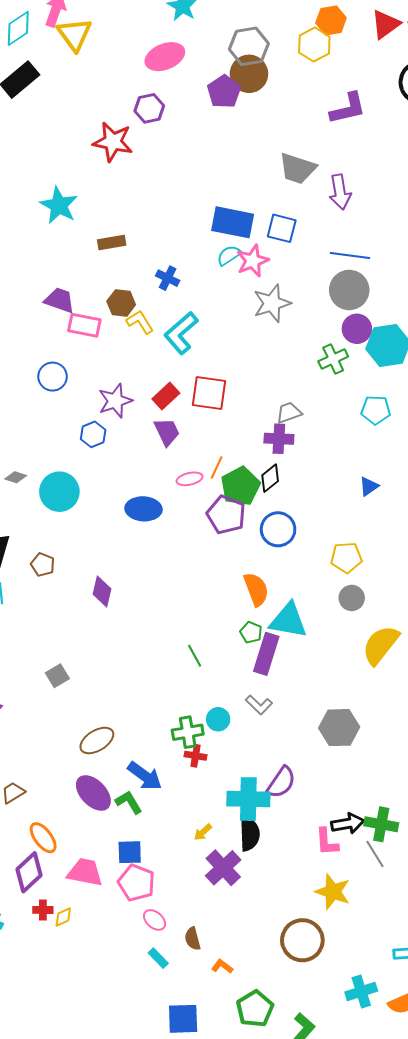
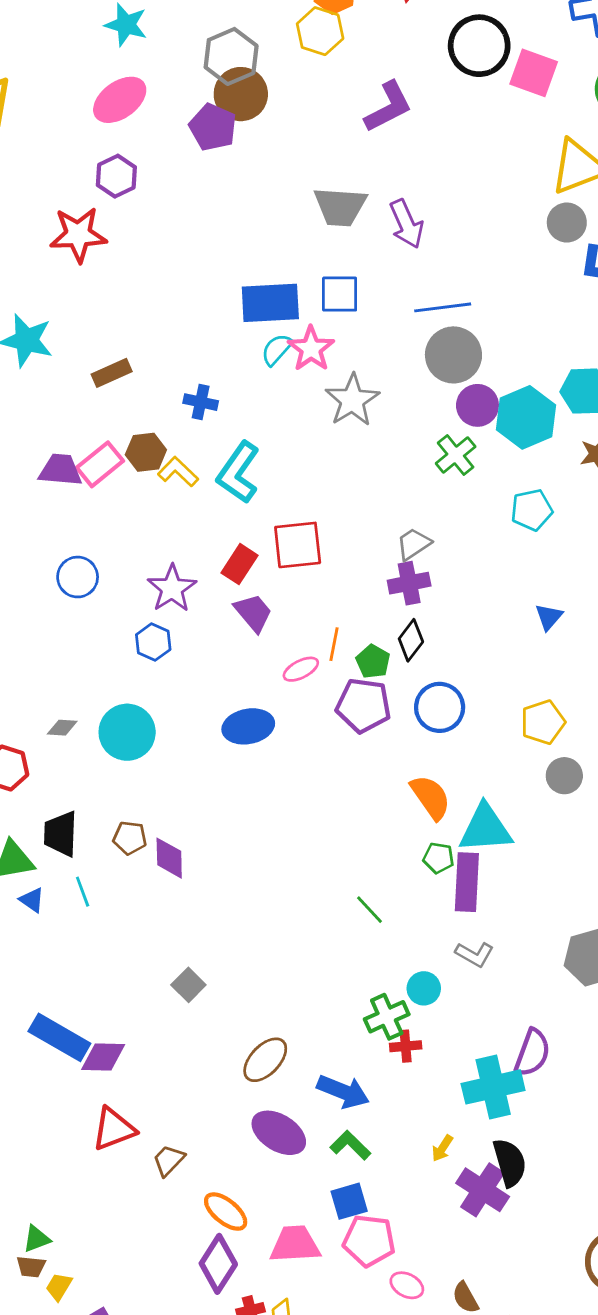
pink rectangle: (84, 325) -> (100, 464), moved, turned -36
green pentagon: (240, 486) -> (373, 661), size x0.6
purple diamond: (102, 592) -> (169, 858), moved
green L-shape: (129, 802) -> (350, 1145), moved
black semicircle: (249, 834) -> (510, 1163), moved

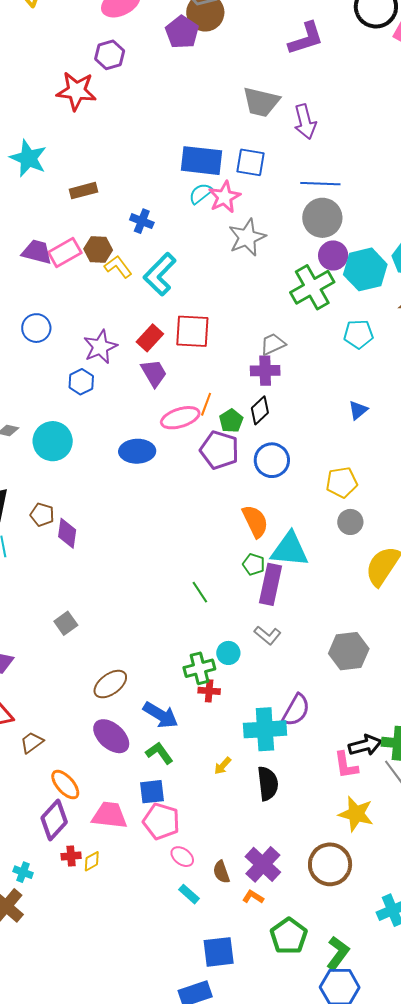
green cross: (456, 455) -> (312, 287), size x1.5
pink ellipse: (301, 669) -> (180, 418), size x1.5
purple cross: (483, 1190) -> (263, 864), moved

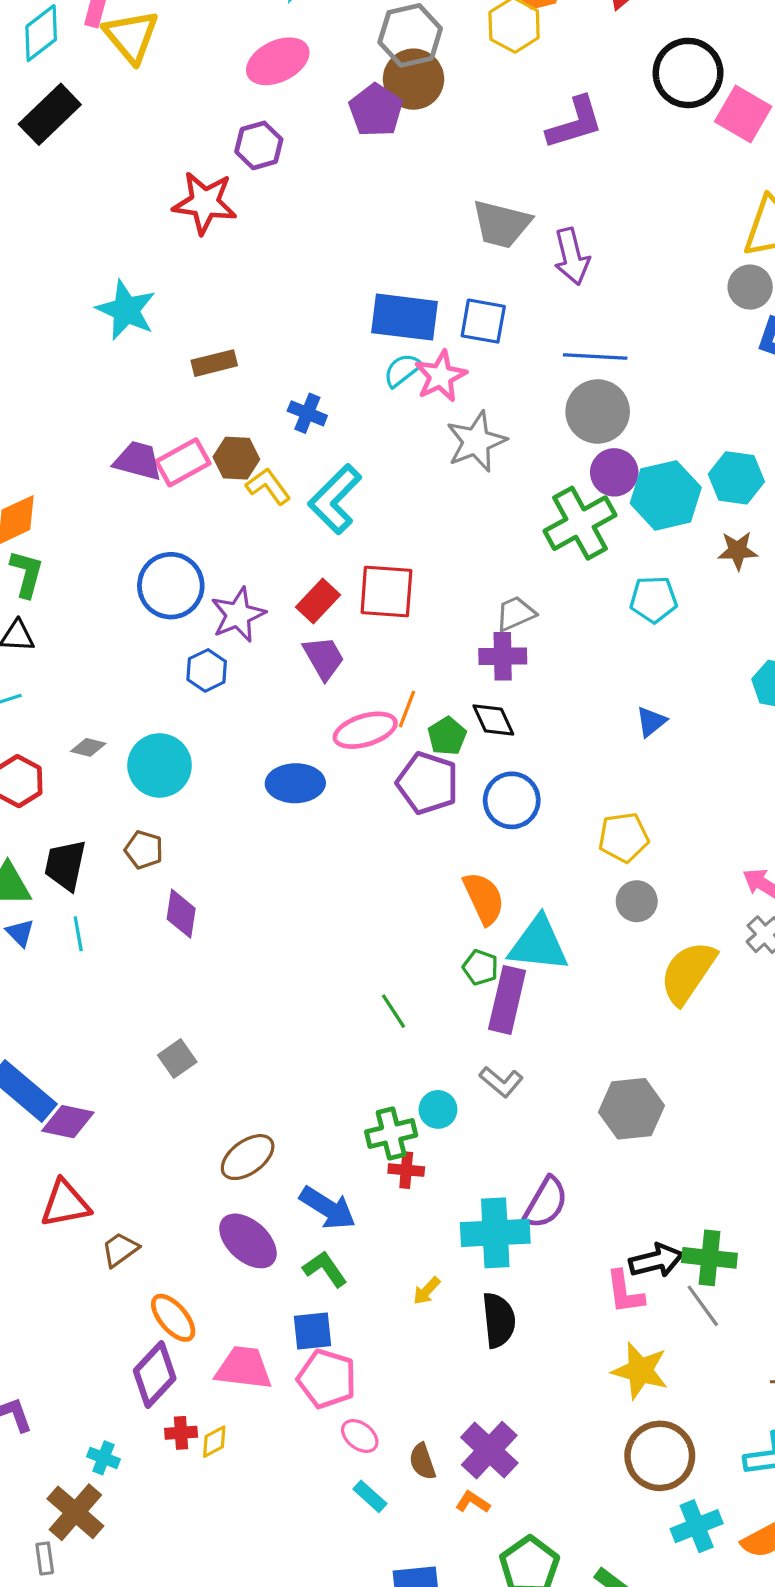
blue circle: (36, 328) -> (171, 586), moved, size x1.4
black diamond: (260, 410) -> (493, 720), turned -72
brown pentagon: (42, 515) -> (144, 850), moved
brown circle: (330, 864) -> (660, 1456), moved

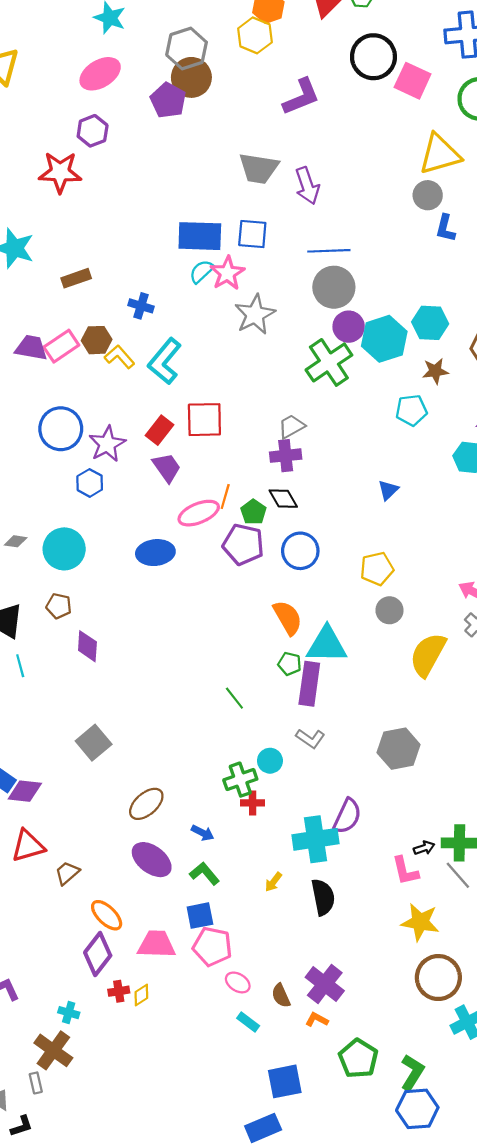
cyan pentagon: (654, 599) -> (411, 410), moved
gray square: (177, 1059) -> (94, 743), size x1.4
blue arrow: (328, 1208) -> (203, 833), size x0.6
black arrow: (656, 1261) -> (424, 848), size x0.6

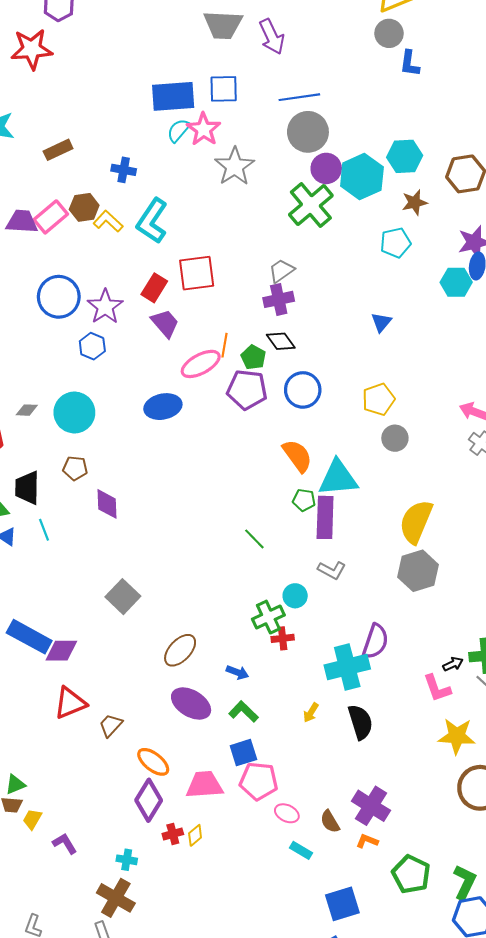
yellow semicircle: (428, 655) -> (416, 522), moved

